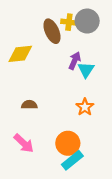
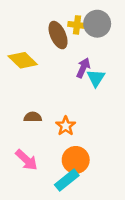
yellow diamond: (20, 54) -> (23, 60), turned 50
orange star: (85, 107) -> (66, 126), moved
cyan rectangle: (72, 160) -> (67, 180), moved

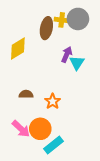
brown ellipse: (58, 35) -> (46, 28), turned 35
yellow diamond: (23, 60) -> (18, 48), turned -75
orange circle: (76, 160) -> (40, 129), moved

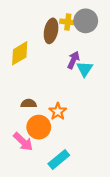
orange circle: (40, 129) -> (39, 127), moved

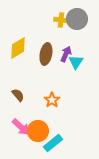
brown ellipse: (51, 31) -> (46, 54), moved
brown semicircle: (29, 104) -> (18, 95), moved, turned 48
orange circle: (39, 127) -> (38, 131), moved

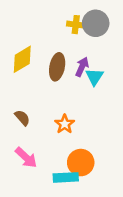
orange circle: (38, 131) -> (81, 163), moved
cyan rectangle: (53, 143) -> (66, 177), turned 36

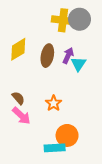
yellow cross: (76, 25) -> (63, 20), size x1.5
pink arrow: (26, 158) -> (21, 116), moved

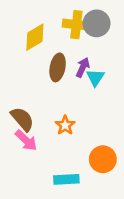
yellow diamond: (18, 49) -> (35, 37), moved
brown semicircle: (18, 98) -> (22, 119), size x1.5
orange circle: (67, 135) -> (103, 159), moved

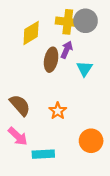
purple arrow: (83, 67) -> (67, 50), moved
pink arrow: (26, 140) -> (18, 136), moved
cyan rectangle: (66, 179) -> (43, 154), moved

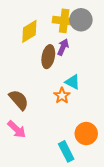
cyan triangle: (84, 69) -> (73, 82), moved, turned -35
orange star: (58, 111) -> (62, 96), moved
cyan rectangle: (43, 154) -> (66, 151), moved, turned 66

